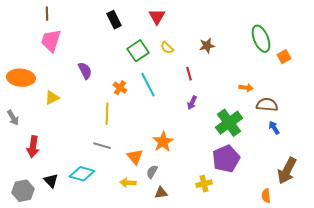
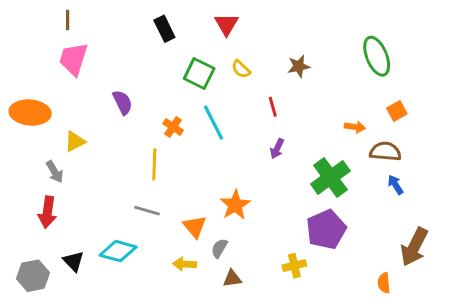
green square: (138, 51) -> (199, 74), turned -30
orange square: (284, 57) -> (397, 111), moved
gray arrow: (13, 118) -> (55, 172), moved

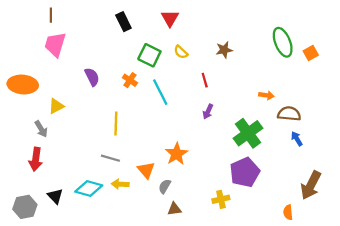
orange square: (397, 111) -> (311, 53), moved
orange cross: (173, 127) -> (130, 80), moved
yellow arrow: (185, 264) -> (120, 184), moved

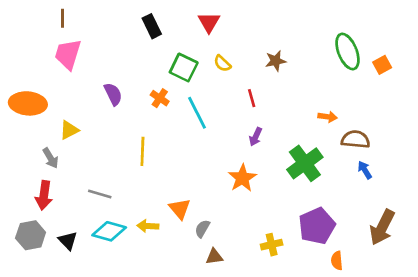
orange star: (176, 154) -> (242, 178), moved
gray line: (110, 158) -> (100, 194), moved
purple pentagon: (245, 172) -> (317, 226), moved
gray hexagon: (25, 207) -> (31, 235), moved
orange semicircle: (288, 212) -> (337, 261), moved

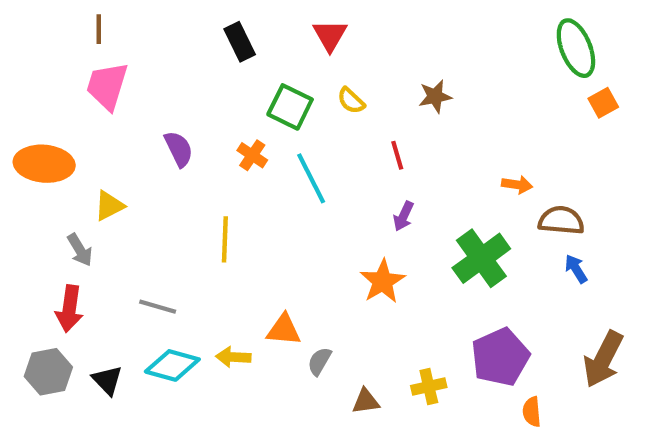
green ellipse: (347, 52) -> (576, 48), moved
orange triangle: (180, 209) -> (284, 330), turned -45
brown triangle: (214, 257) -> (366, 401), moved

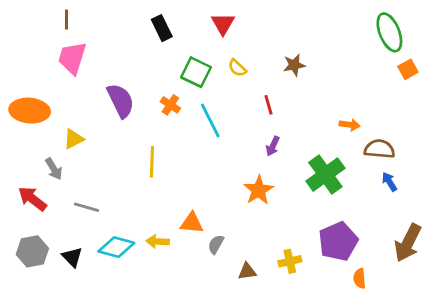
purple semicircle: (179, 149) -> (121, 101), size x1.4
gray line: (158, 307) -> (86, 207), moved
red arrow: (69, 309) -> (32, 199), moved, turned 120

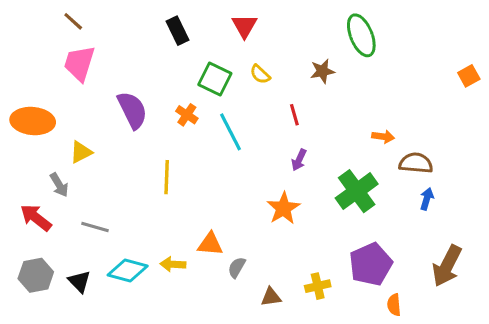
brown line: (67, 20) -> (73, 21), turned -48
green ellipse: (389, 32) -> (361, 35), moved
orange square: (408, 69) -> (469, 76), moved
blue arrow: (389, 182) -> (427, 199), turned 48

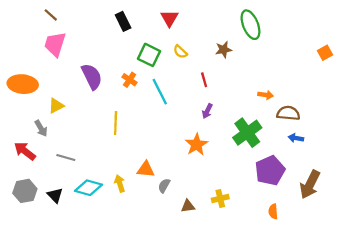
blue arrow: (427, 199) -> (296, 138), turned -96
yellow arrow: (173, 264) -> (120, 183), turned 70
purple pentagon: (371, 264) -> (270, 170), moved

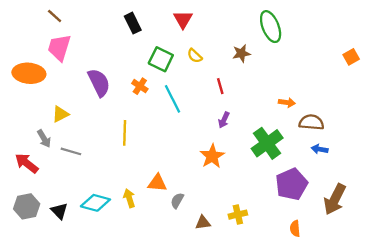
orange ellipse: (23, 84) -> (29, 73), moved
gray line: (66, 158) -> (71, 151), moved

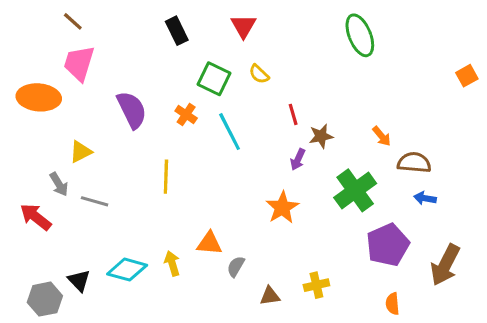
brown star: (241, 53) -> (321, 136), moved
orange arrow: (287, 102) -> (382, 136), turned 42
gray hexagon: (27, 206) -> (45, 299), moved

